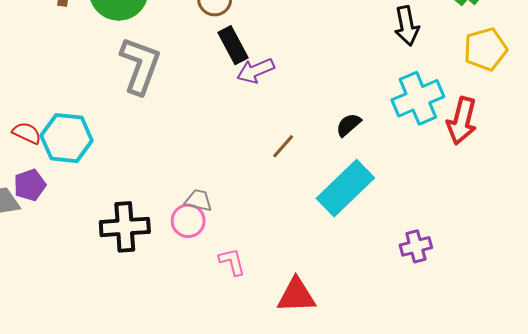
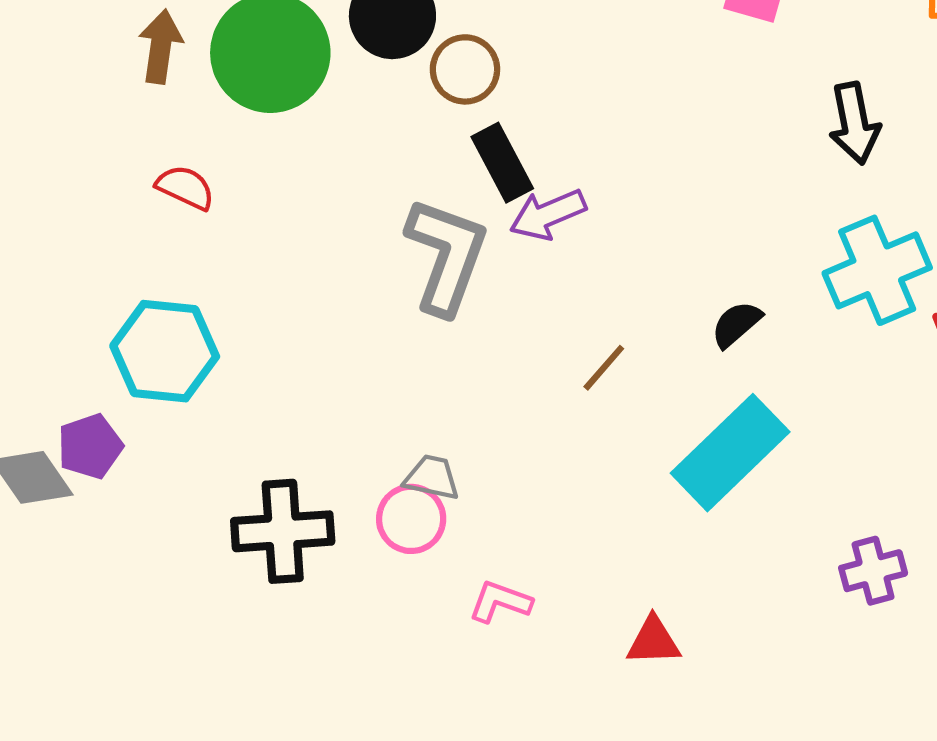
gray L-shape: (140, 66) -> (446, 256), moved
red semicircle: (27, 133) -> (185, 187), moved
pink L-shape: (232, 262) -> (500, 602), turned -56
red triangle: (296, 295) -> (653, 641), moved, size x0.7

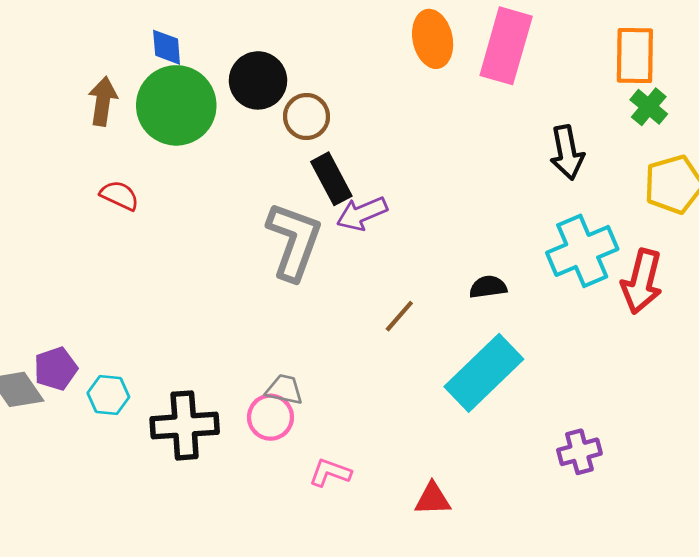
black semicircle: (736, 324) -> (488, 287), turned 33
cyan hexagon: (165, 351) -> (108, 395), moved, size x0.6

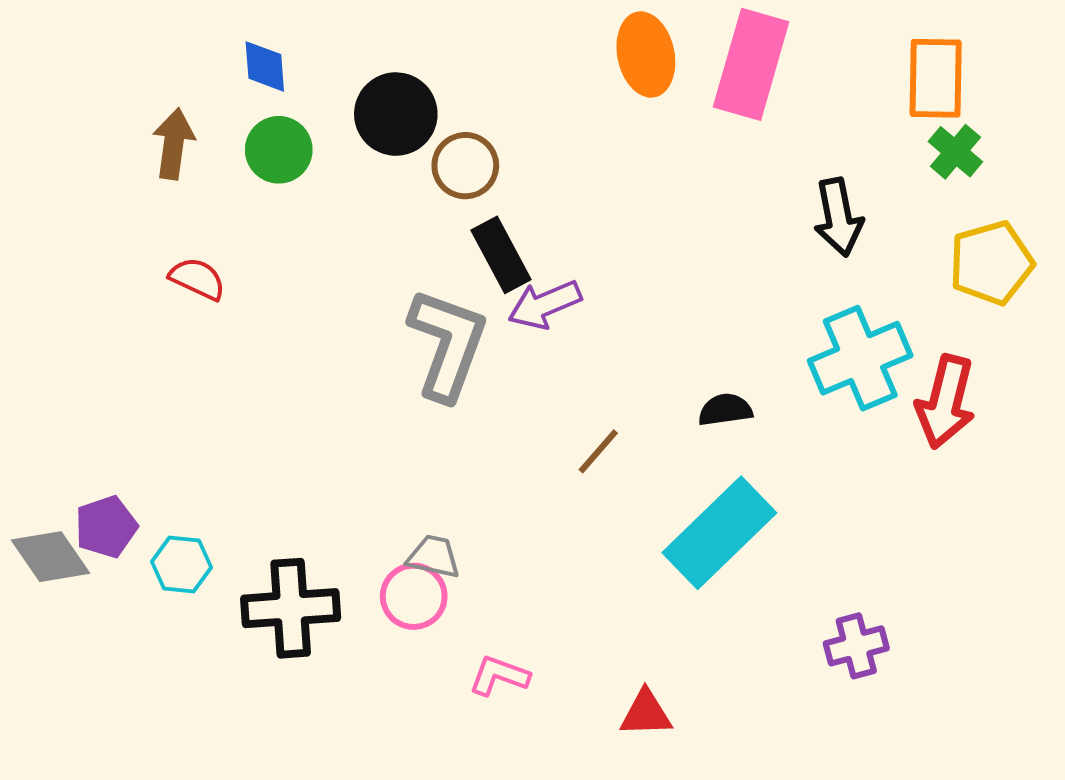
green circle: (176, 105) -> (279, 150), size x0.6

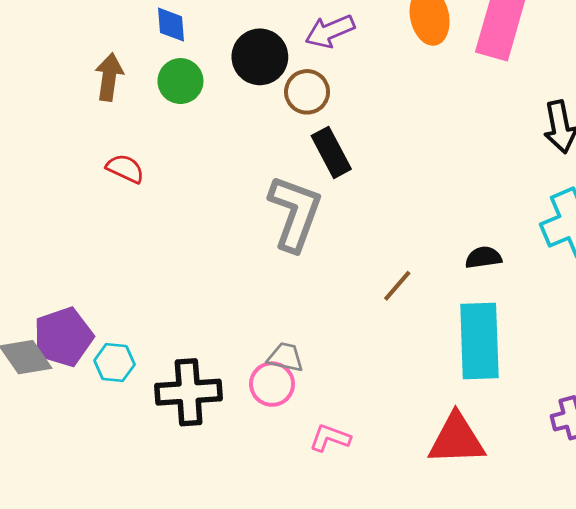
purple arrow: (545, 305) -> (330, 31), moved
purple pentagon: (106, 527) -> (63, 337), size x1.4
cyan rectangle: (719, 533) -> (479, 341), turned -48
red triangle: (646, 713) -> (457, 439), moved, size x1.6

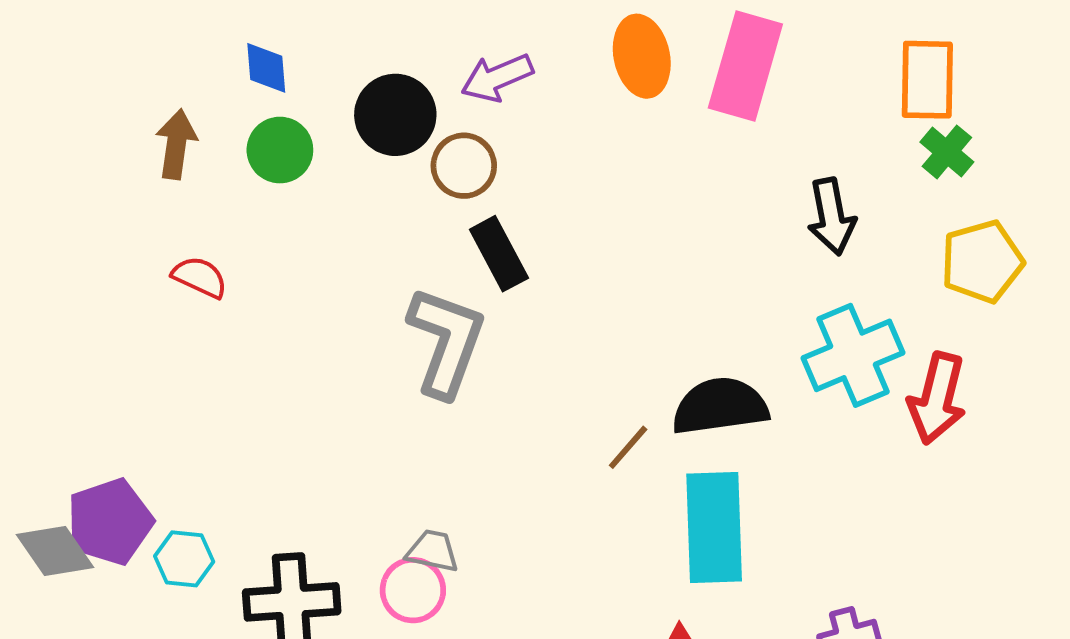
black semicircle: (483, 257) -> (720, 406), size x1.8
brown line: (397, 286) -> (628, 447), moved

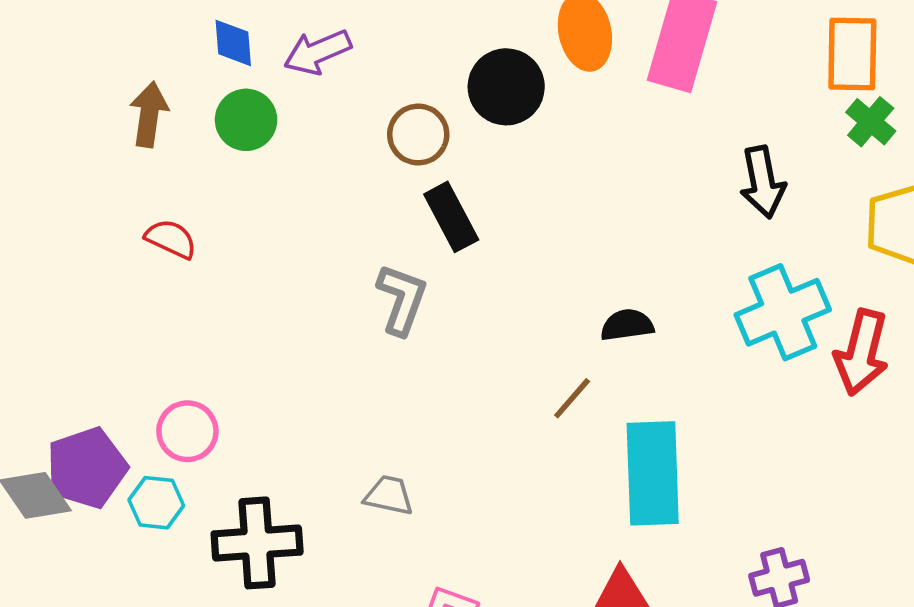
purple arrow: (497, 78) -> (317, 52), moved
black circle: (395, 115) -> (506, 87), moved
gray L-shape: (446, 342) -> (402, 299), size x0.7
black semicircle: (720, 406) -> (627, 325), moved, size x0.6
pink circle: (413, 590) -> (187, 431), moved

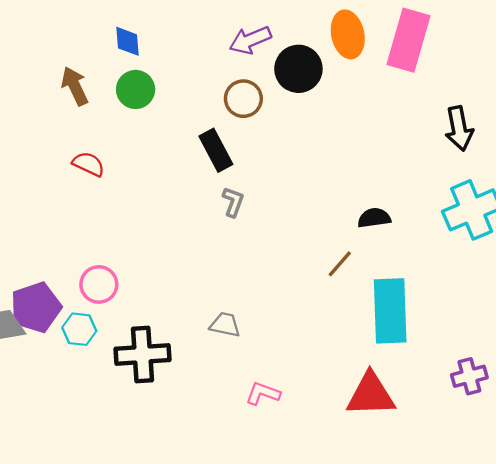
purple arrow: (317, 52) -> (250, 40), moved
brown arrow: (149, 114) -> (75, 86), turned -33
black rectangle: (451, 217) -> (216, 150), moved
gray L-shape: (402, 299) -> (233, 202), size x0.7

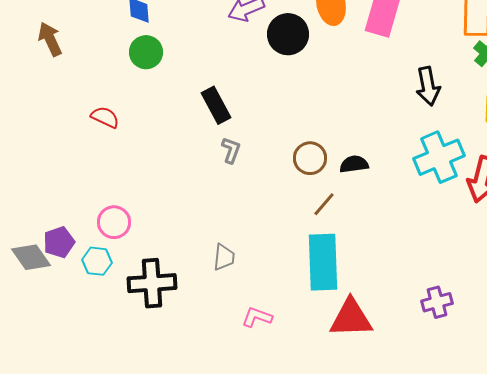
brown arrow: (75, 86) -> (50, 39), moved
brown circle: (243, 99) -> (310, 158), moved
purple pentagon: (36, 307) -> (59, 242), size x0.7
cyan rectangle: (390, 311) -> (323, 262), moved
gray trapezoid: (225, 325) -> (224, 257), turned 84

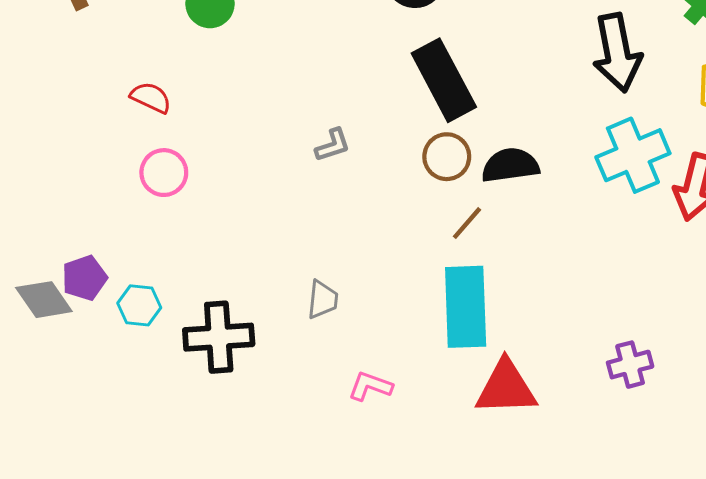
black arrow: (428, 86) -> (617, 53), size x1.4
black rectangle: (216, 105) -> (444, 80), moved, size x1.5
gray L-shape: (231, 150) -> (333, 145), turned 52
black semicircle: (354, 164) -> (510, 165), size x1.4
pink circle: (114, 222) -> (164, 173), moved

